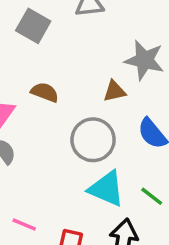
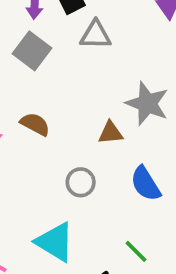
gray circle: (93, 140) -> (81, 182), size x0.6
cyan triangle: (106, 189) -> (55, 242), moved

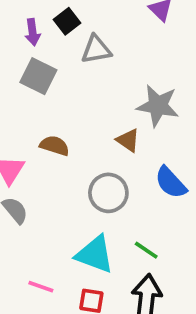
brown triangle: (111, 133) -> (128, 140), turned 50
gray circle: (81, 182) -> (108, 193), size x1.4
green line: (136, 251) -> (146, 250), moved

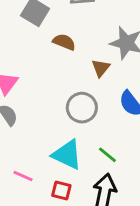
brown triangle: (128, 140) -> (101, 68), turned 30
brown semicircle: (55, 146) -> (64, 42), moved

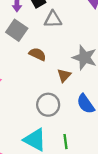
green line: (107, 155) -> (66, 142), turned 40

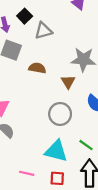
green line: (66, 142) -> (86, 145), turned -32

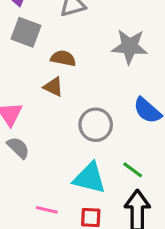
brown triangle: (68, 82) -> (53, 87), moved, turned -32

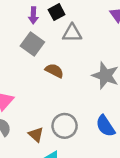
brown triangle: (53, 87) -> (36, 134), moved

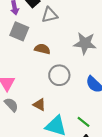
gray circle: (65, 126) -> (59, 75), moved

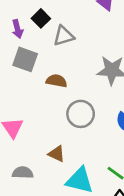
gray semicircle: (11, 105) -> (23, 173), moved, turned -42

